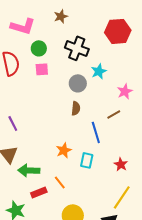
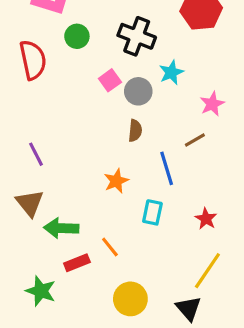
pink square: (42, 69) -> (110, 80), moved, turned -32
orange star: (64, 150) -> (116, 181), moved

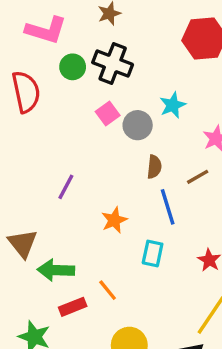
black cross: (137, 36) -> (113, 64), moved
brown semicircle: (135, 131) -> (154, 167), moved
purple line: (36, 154) -> (66, 187), moved, turned 55

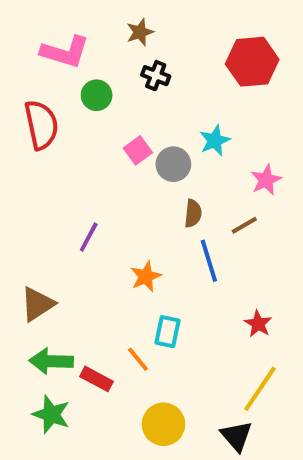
black cross: (113, 64) -> (156, 76), moved, size x0.6
brown triangle: (23, 243) -> (37, 304), turned 36
cyan rectangle: (153, 253) -> (167, 332), moved
green arrow: (56, 270) -> (51, 361), moved
red rectangle: (73, 307) -> (97, 379), turned 50

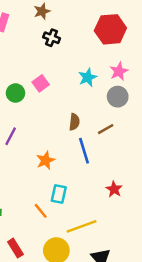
green circle: (97, 95) -> (15, 93), moved
gray circle: (173, 164) -> (118, 97), moved
pink star: (266, 180) -> (119, 71), moved
red rectangle: (97, 379) -> (15, 248), moved, turned 30
yellow line: (260, 389) -> (82, 226), moved, turned 36

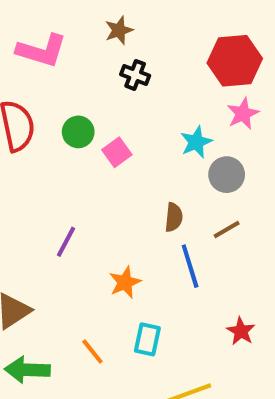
pink star: (119, 71) -> (243, 114), moved
green circle: (15, 93) -> (78, 132), moved
gray circle: (118, 97) -> (227, 175), moved
orange line: (41, 211) -> (92, 352), moved

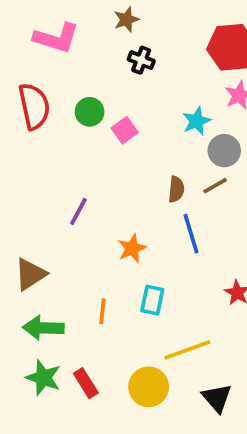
brown line: (227, 230) -> (215, 186), moved
orange line: (92, 352) -> (102, 311), turned 45

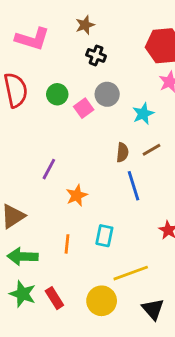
cyan star: (197, 121) -> (143, 114), moved
gray circle: (224, 151) -> (107, 94), moved
orange star: (132, 248) -> (77, 195), moved

